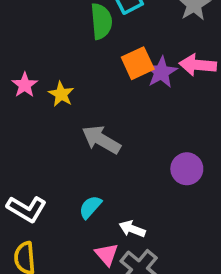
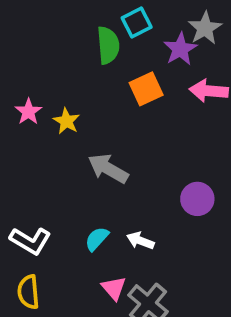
purple star: (161, 72) -> (180, 49), moved
white arrow: (132, 229) -> (140, 241), moved

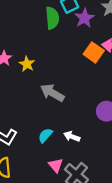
purple star: (180, 49) -> (84, 18), moved
orange square: (146, 89) -> (94, 52), moved, turned -30

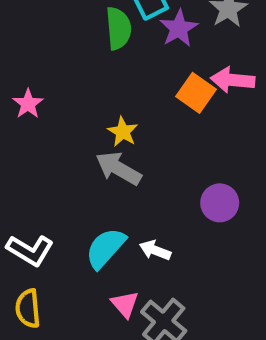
yellow star: (27, 64) -> (123, 132), moved
cyan semicircle: (45, 135) -> (106, 248), size x1.5

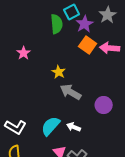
orange square: (196, 93) -> (88, 45), moved
pink star: (28, 104) -> (24, 53), moved
gray arrow: (118, 168) -> (71, 92), moved

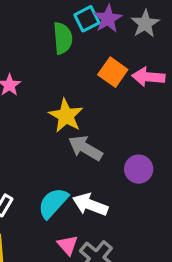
purple star: (85, 24) -> (108, 19), moved
yellow star: (59, 72) -> (66, 116), size x1.5
white arrow: (74, 127) -> (90, 205), size x1.5

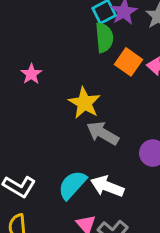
green semicircle: (63, 38) -> (104, 38), moved

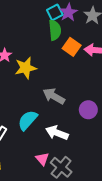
yellow star: (84, 103) -> (26, 68), moved, turned 30
cyan semicircle: (72, 185) -> (28, 120), moved

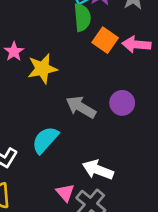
purple circle: (88, 110) -> (122, 103), moved
white arrow: (57, 133) -> (98, 170), moved

